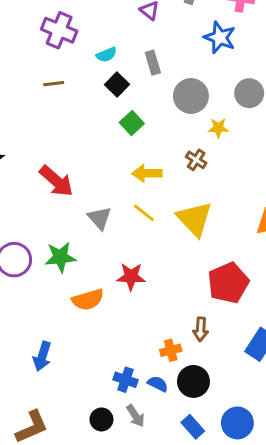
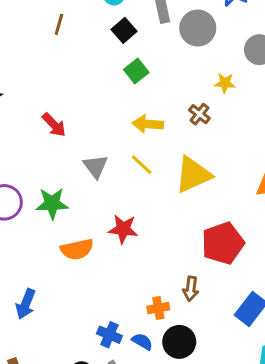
brown line: (54, 84) -> (59, 24), turned -72
gray circle: (191, 96) -> (198, 28), moved
red arrow: (56, 181) -> (54, 125), size x0.7
yellow triangle: (194, 219) -> (193, 175), turned 45

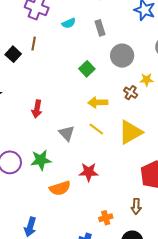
gray circle: (198, 28) -> (122, 56), moved
black square: (124, 30) -> (13, 54), moved
yellow star: (225, 83) -> (147, 80), moved
red arrow: (54, 125) -> (37, 109), turned 60
orange cross: (158, 308) -> (106, 218), moved

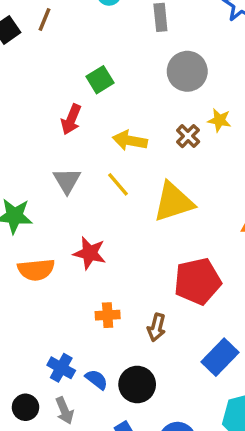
green square: (87, 69) -> (100, 80), moved
red arrow: (37, 109) -> (71, 119), moved
orange cross: (106, 218) -> (108, 315), moved

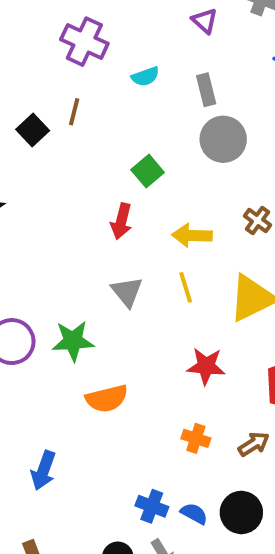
gray circle: (187, 71) -> (223, 139), moved
yellow line: (118, 184) -> (186, 287), turned 32
red star: (90, 253) -> (206, 366), moved
orange cross: (108, 315) -> (196, 438), turned 30
brown arrow: (157, 327) -> (254, 444), turned -128

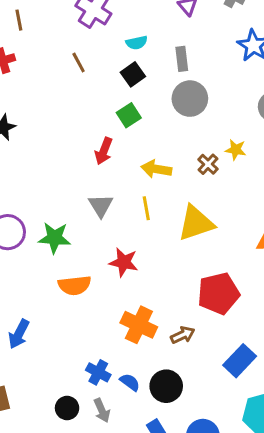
brown line: (74, 112) -> (79, 62), turned -50
black square: (33, 130) -> (133, 74), moved
red star: (206, 366) -> (124, 262), moved
orange cross: (196, 438) -> (139, 325), size x1.6

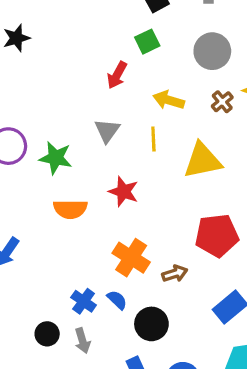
gray circle: (190, 99) -> (212, 51), moved
blue semicircle: (130, 382) -> (117, 300), moved

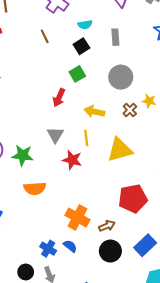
red star: (123, 192) -> (72, 160), moved
black circle: (151, 324) -> (110, 251), moved

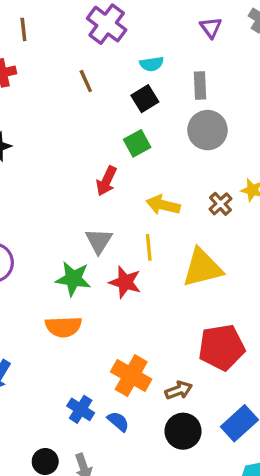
gray circle: (121, 77) -> (208, 130), moved
green star: (23, 155) -> (73, 279), moved
blue cross: (48, 249) -> (81, 409), moved

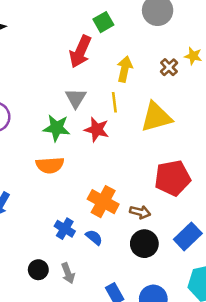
red arrow: (106, 181) -> (80, 52), size x1.4
yellow arrow: (163, 205) -> (125, 69), turned 90
brown arrow: (179, 390) -> (140, 212), turned 36

